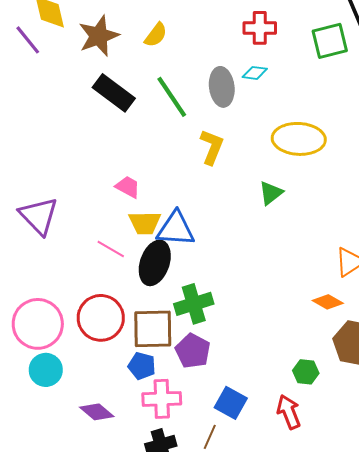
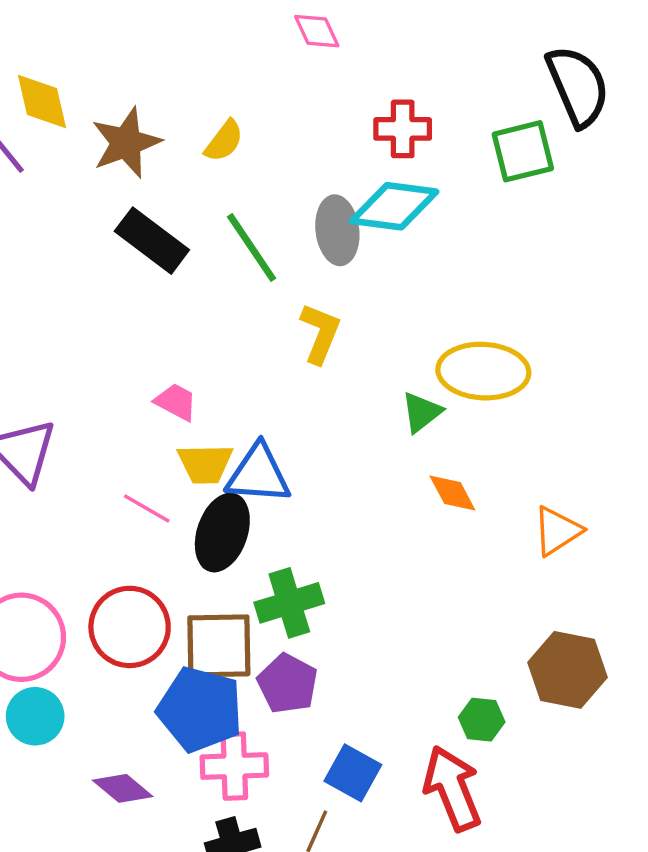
cyan diamond: (255, 73) -> (394, 206), size x2.0
yellow ellipse: (299, 139) -> (483, 371), moved
orange diamond: (328, 302) -> (452, 493), moved, turned 32
blue pentagon: (142, 366) -> (200, 709), size x1.8
red arrow: (289, 412) -> (452, 788), size x1.4

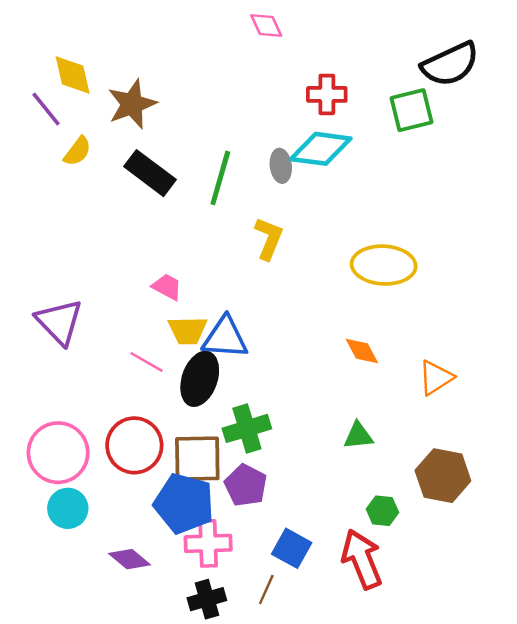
black semicircle: (578, 86) -> (450, 64), turned 88
yellow semicircle: (224, 141) -> (77, 151), moved
gray ellipse: (337, 230) -> (281, 166), size x0.7
green line: (252, 247) -> (220, 178), turned 50
green triangle: (422, 412) -> (358, 436), moved, turned 32

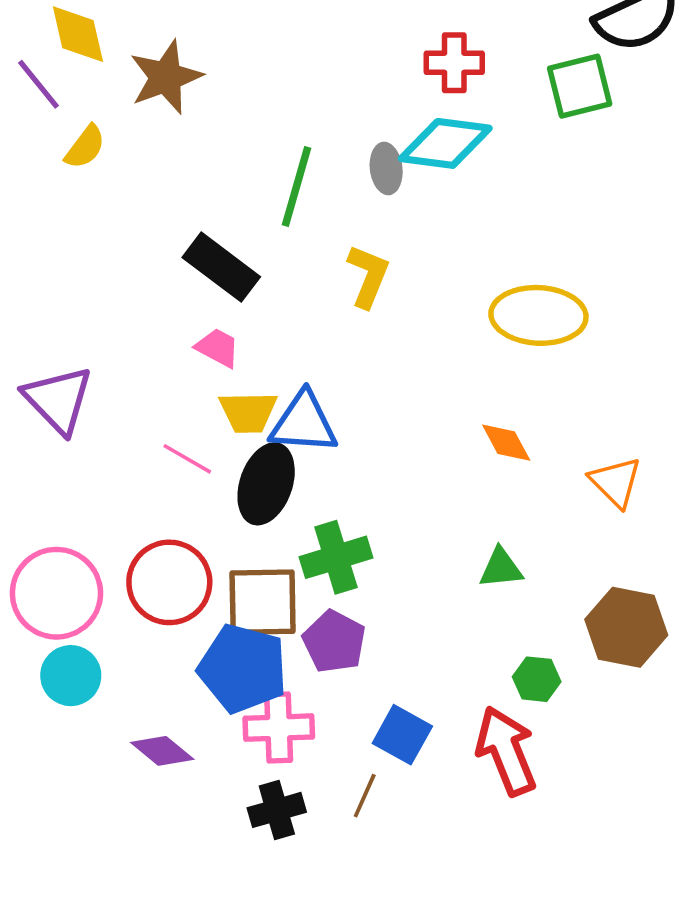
black rectangle: (150, 173) -> (221, 267), moved
orange triangle: (436, 378) -> (616, 482), turned -42

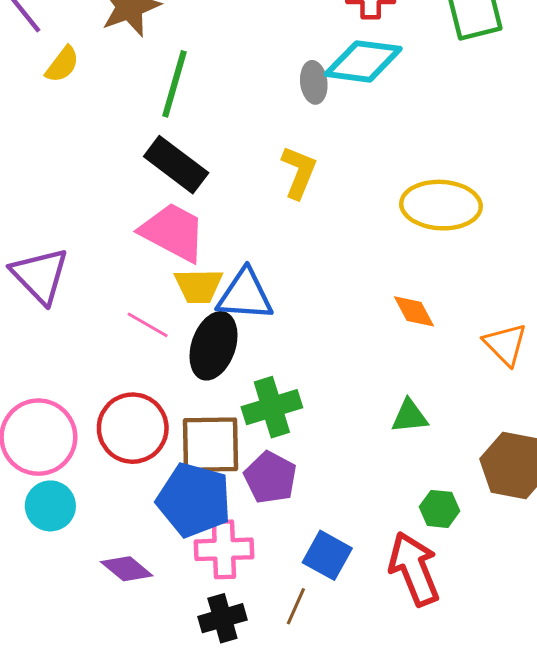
green line: (297, 186) -> (175, 84), moved
pink trapezoid: (218, 348) -> (173, 232), size x1.8

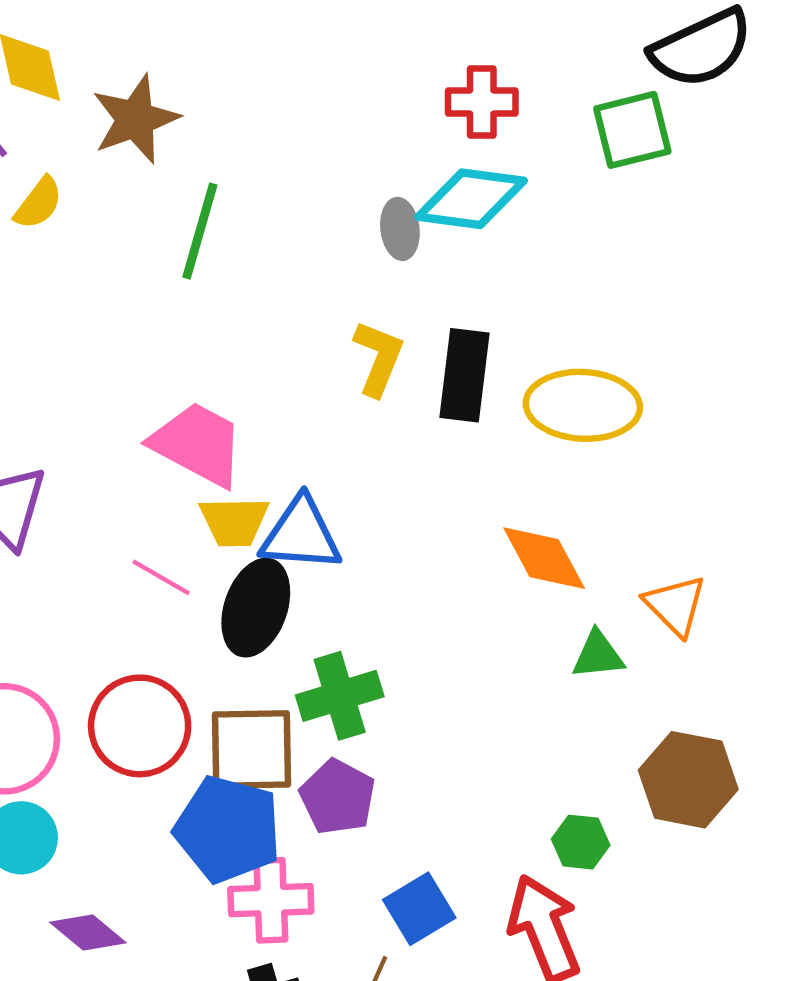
black rectangle: (176, 165) -> (464, 375), moved, turned 60
orange diamond: (414, 311) -> (544, 558), size x1.4
green triangle: (410, 416) -> (598, 655), moved
blue square: (327, 555) -> (419, 909), turned 30
purple diamond: (127, 569) -> (88, 932), moved

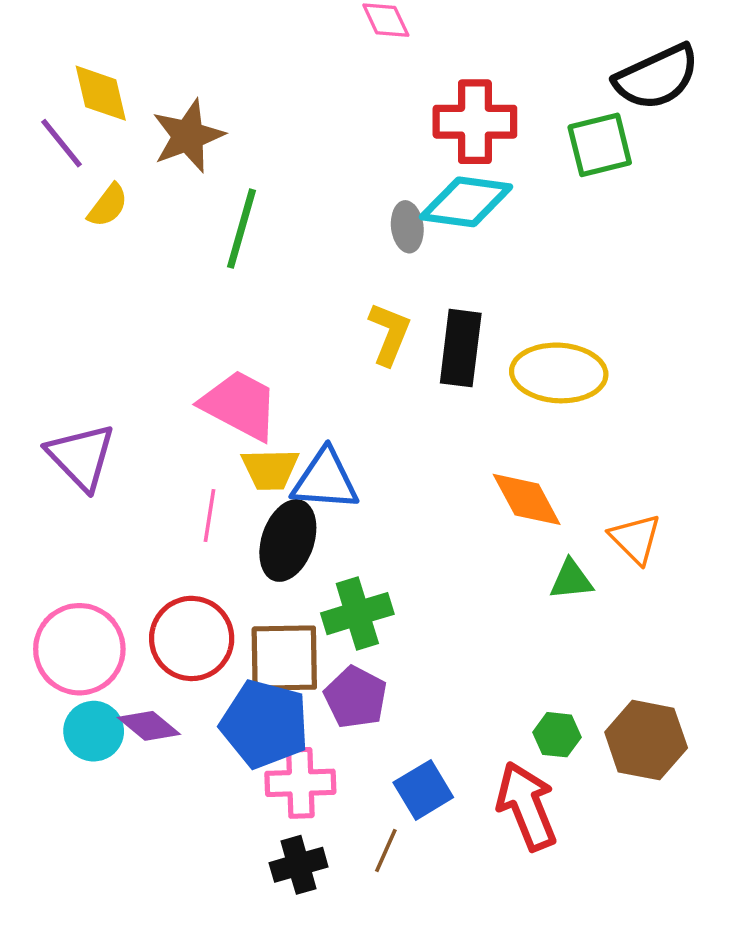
red cross: (482, 102) -> (475, 122), size x1.4
pink line: (161, 577) -> (209, 516), turned 69
brown hexagon: (688, 780) -> (646, 740), moved
purple diamond: (88, 932) -> (149, 726), moved

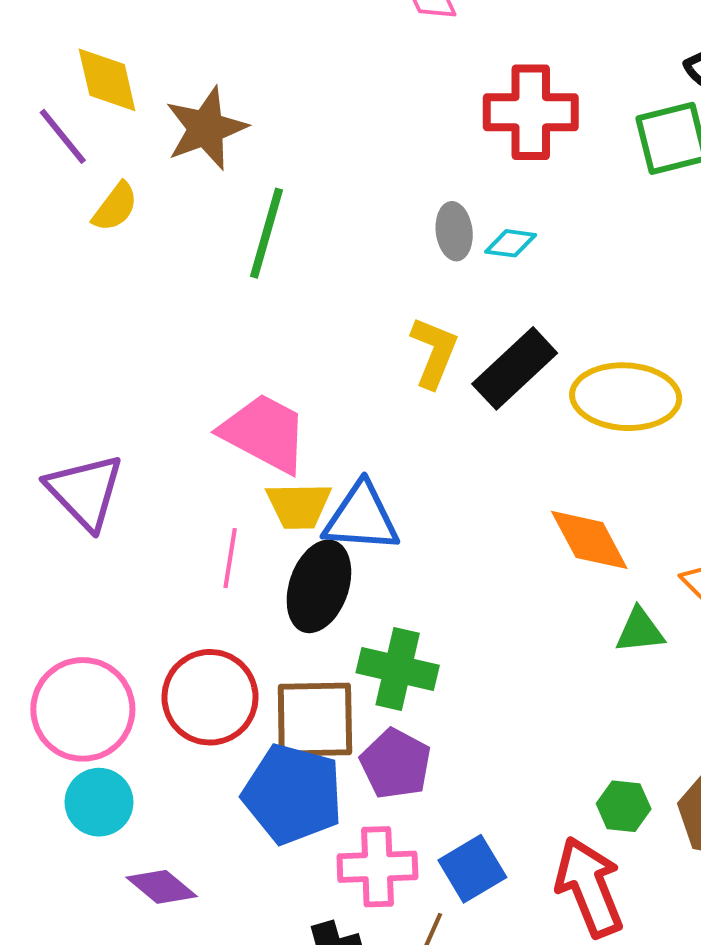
cyan diamond: (466, 202) -> (511, 243), moved, size x0.5
black rectangle: (461, 348) -> (515, 368), turned 40
green cross: (357, 614) -> (398, 669), turned 30
purple diamond: (149, 726) -> (162, 887), moved
pink cross: (300, 783) -> (377, 867), moved

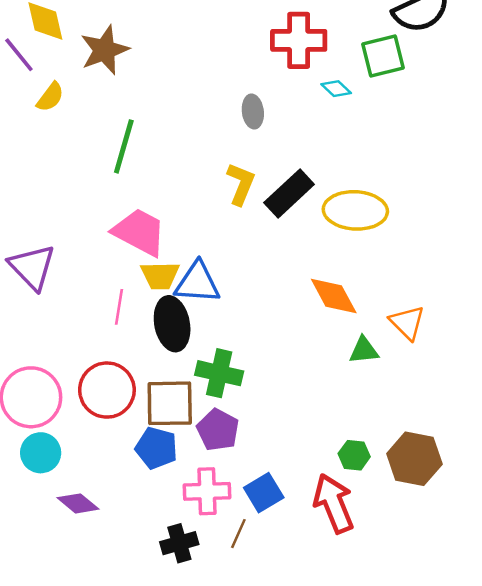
green line: (266, 233) -> (124, 146), moved
cyan diamond: (511, 243) -> (336, 89), moved, turned 36
black ellipse: (319, 586) -> (172, 324), turned -30
blue pentagon: (293, 794) -> (156, 448), size x0.7

